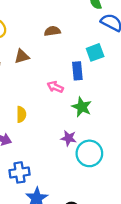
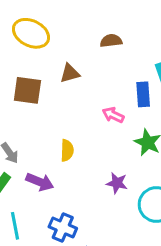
purple star: (69, 138) -> (117, 183), moved
blue cross: (19, 172) -> (63, 227), turned 30

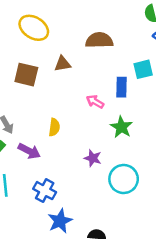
brown semicircle: (111, 41) -> (99, 40), size x1.5

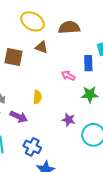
yellow ellipse: (34, 28) -> (33, 21), moved
brown triangle: (63, 64) -> (41, 47), turned 32
green star: (121, 127) -> (90, 94), turned -30

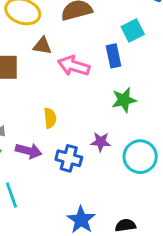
pink arrow: (68, 76) -> (74, 66), moved, size x1.5
blue cross: (32, 147) -> (69, 158), moved

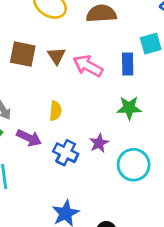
brown triangle: (42, 46) -> (56, 56), moved, turned 36
purple star: (101, 142) -> (99, 143), turned 30

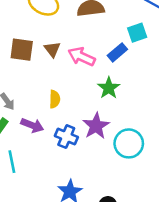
blue rectangle: (128, 64) -> (117, 52), turned 54
green star: (129, 108) -> (109, 88), moved, turned -30
purple star: (99, 143) -> (96, 126), size x1.5

